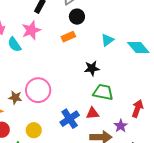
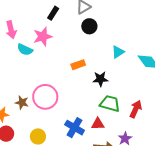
orange rectangle: (68, 37) -> (78, 65), moved
cyan semicircle: (14, 45) -> (25, 50), turned -35
red arrow: (137, 109) -> (136, 109), moved
blue cross: (70, 119) -> (75, 128), turned -30

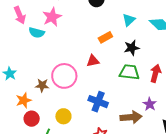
orange rectangle: (78, 65) -> (105, 37), moved
black star: (100, 79) -> (132, 48), moved
red triangle: (98, 124) -> (93, 61), moved

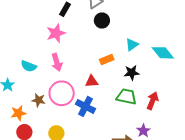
pink arrow: (20, 15) -> (57, 62), moved
cyan semicircle: (37, 33) -> (29, 66), moved
blue cross: (98, 102) -> (85, 106), moved

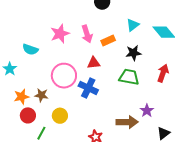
pink star: (56, 33) -> (60, 34), moved
pink arrow: (57, 62) -> (87, 34), moved
brown star: (39, 100) -> (41, 95), moved
red arrow: (153, 101) -> (163, 73), moved

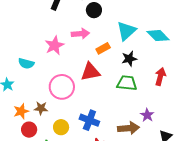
cyan triangle: (133, 25) -> (126, 31), size x1.5
pink arrow: (87, 34) -> (80, 34), moved, turned -72
red triangle: (94, 63) -> (90, 72), size x1.5
blue cross: (88, 88) -> (89, 120), moved

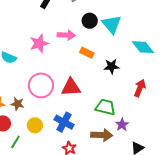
black circle: (94, 10) -> (90, 21), moved
cyan triangle: (126, 31) -> (112, 24), moved, turned -35
orange rectangle: (103, 48) -> (87, 53), turned 48
red triangle: (90, 72) -> (71, 87), moved
green trapezoid: (127, 83) -> (105, 107), moved

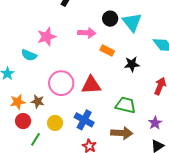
pink star: (39, 43) -> (47, 37), moved
purple star: (122, 125) -> (155, 123), moved

